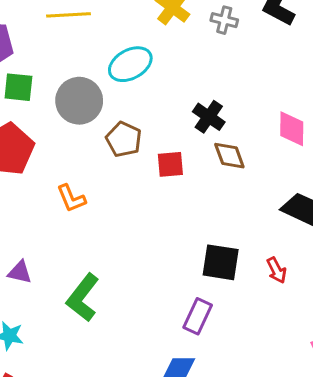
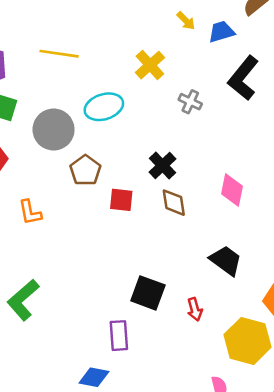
gray cross: (224, 20) -> (190, 102), moved
purple rectangle: (198, 316) -> (119, 336), turned -40

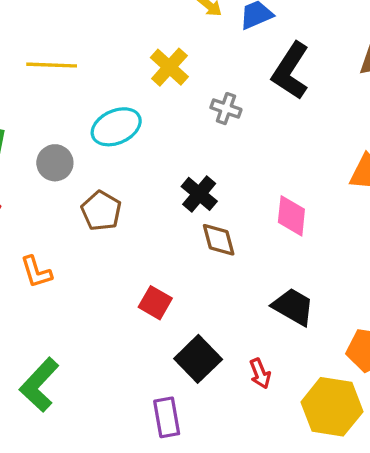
gray circle: (54, 130) -> (55, 163), size x0.7
red square: (121, 200) -> (155, 303), moved, turned 30
black square: (148, 293) -> (198, 359), turned 32

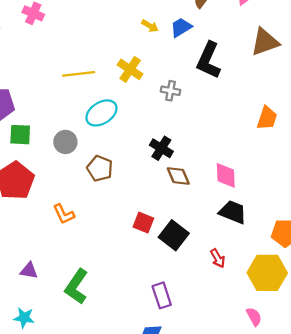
yellow line: (52, 65) -> (79, 74), moved
pink diamond: (291, 216) -> (226, 175), moved
black square: (198, 359) -> (174, 235), moved

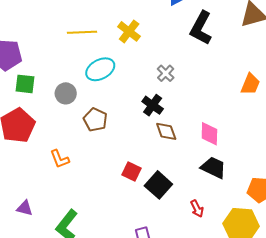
gray cross: (170, 91) -> (166, 73), moved, turned 30

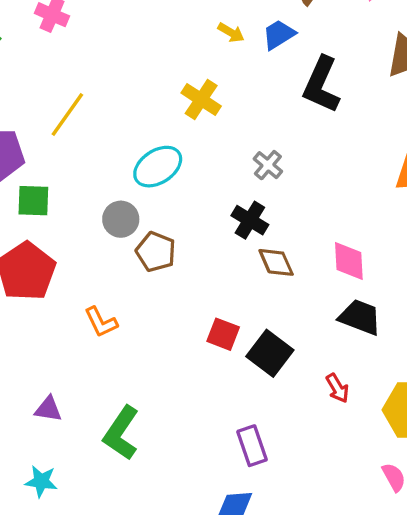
yellow line: (82, 32) -> (67, 114), moved, turned -48
gray circle: (66, 93) -> (121, 219), moved

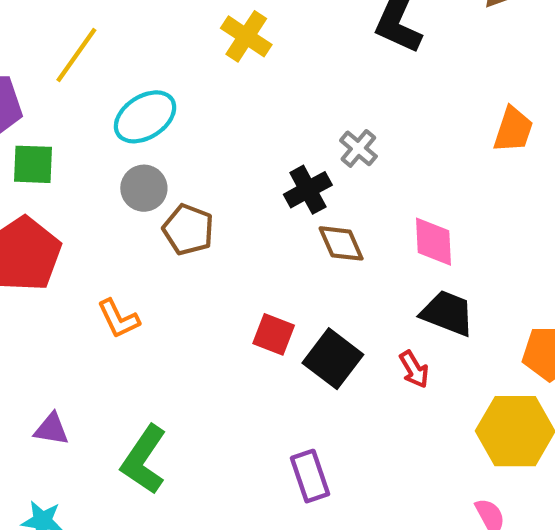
gray cross: (268, 165) -> (358, 148), moved
cyan ellipse: (158, 167) -> (145, 117), moved
black cross: (250, 220) -> (308, 190), turned 30
red arrow: (337, 388) -> (414, 369), moved

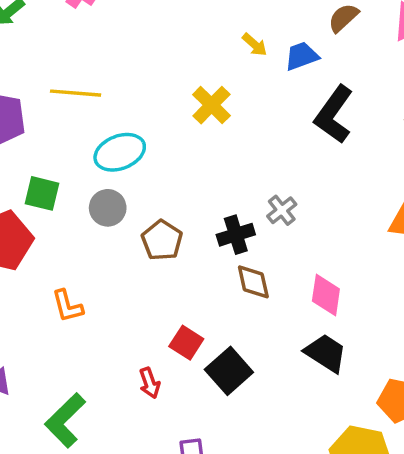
yellow line: (76, 55) -> (76, 93), turned 48
green square: (33, 164) -> (42, 193), moved
brown pentagon: (188, 230) -> (162, 240), moved
red arrow: (414, 369) -> (150, 383), moved

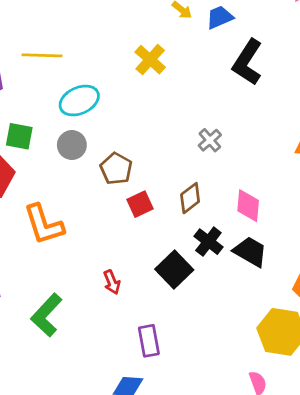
black cross: (236, 235) -> (208, 242), moved, turned -32
brown diamond: (253, 282) -> (190, 198), turned 68
orange L-shape: (67, 306) -> (44, 224), size x1.6
red square: (186, 343) -> (140, 204), moved, turned 35

